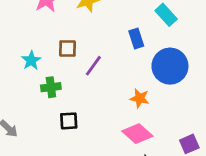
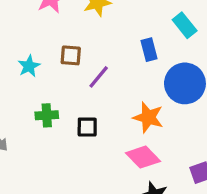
green cross: (51, 87) -> (47, 115), moved
orange star: (140, 98) -> (148, 117), size x1.4
black square: (69, 121) -> (87, 127), moved

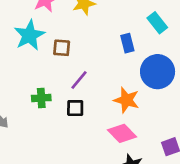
cyan star: (29, 66) -> (29, 35), moved, size x1.6
purple line: (99, 77) -> (79, 80), moved

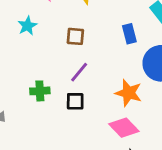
cyan star: (29, 35) -> (27, 26), size x0.6
brown square: (62, 48) -> (75, 36), moved

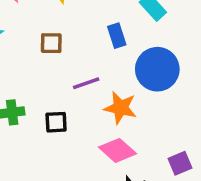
purple line: (79, 72) -> (86, 83), moved, turned 35

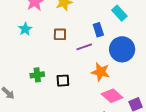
purple line: (86, 83) -> (84, 47), moved
pink diamond: (118, 150) -> (112, 96), moved

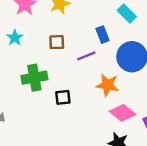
green cross: (37, 75) -> (34, 78), moved, size x1.5

